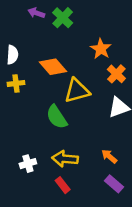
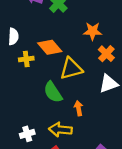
orange star: (101, 49) -> (92, 31), turned -30
yellow cross: (16, 83) -> (26, 59), moved
orange arrow: (109, 156) -> (79, 108), moved, turned 40

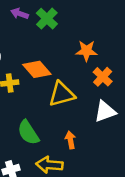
green semicircle: (53, 92) -> (28, 133), moved

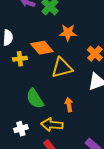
orange star: (86, 51) -> (68, 33), moved

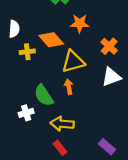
orange arrow: (69, 105) -> (69, 87), moved
white cross: (21, 129) -> (26, 113), moved

